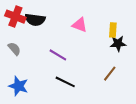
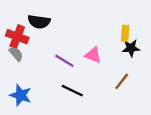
red cross: (15, 17) -> (17, 37), moved
pink triangle: (80, 25) -> (93, 55), moved

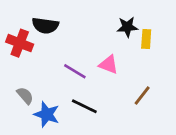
black star: (131, 48) -> (127, 27), moved
gray semicircle: (16, 54) -> (25, 96), moved
blue star: (21, 95) -> (47, 114), moved

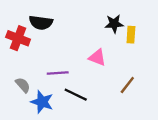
purple line: (75, 71) -> (58, 73), moved, turned -35

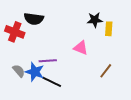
black line: (76, 95) -> (52, 82), moved
blue star: (42, 102) -> (35, 72), moved

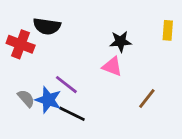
black star: (95, 20) -> (120, 41), moved
yellow rectangle: (109, 29) -> (168, 30), moved
purple line: (48, 61) -> (66, 85), turned 42

